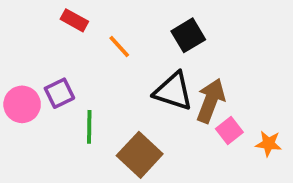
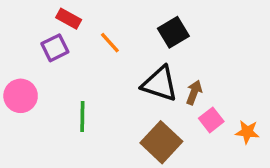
purple square: (59, 93) -> (55, 48), moved
brown arrow: (211, 101) -> (194, 92), size x0.6
brown square: (140, 155) -> (161, 142), moved

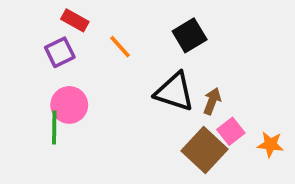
pink circle: (21, 96) -> (69, 105), moved
green line: (82, 116) -> (54, 128), moved
brown square: (161, 142) -> (205, 150), moved

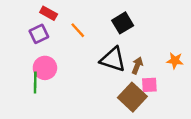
pink square: (231, 131) -> (149, 85), turned 35
orange star: (270, 144) -> (175, 61), moved

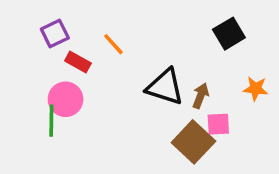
red rectangle: (49, 13) -> (78, 62), moved
black square: (123, 23) -> (229, 34), moved
purple square: (39, 34) -> (55, 34), moved

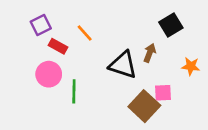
brown arrow: (201, 96) -> (150, 53), moved
green line: (51, 121) -> (74, 91), moved

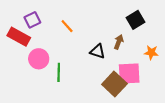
red rectangle: (58, 46) -> (19, 37), moved, size x1.5
black triangle: (123, 65) -> (98, 51), size x0.7
pink square: (163, 93) -> (129, 73), size x1.6

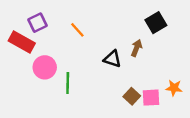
orange star: (151, 52) -> (174, 88), moved
pink square: (129, 73) -> (151, 98), moved, size x0.7
brown square: (114, 84) -> (132, 96), size x0.6

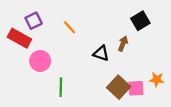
green line: (68, 83) -> (61, 87), moved
brown square: (132, 96) -> (119, 87), size x1.5

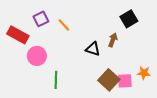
purple square: (34, 21) -> (41, 19), moved

